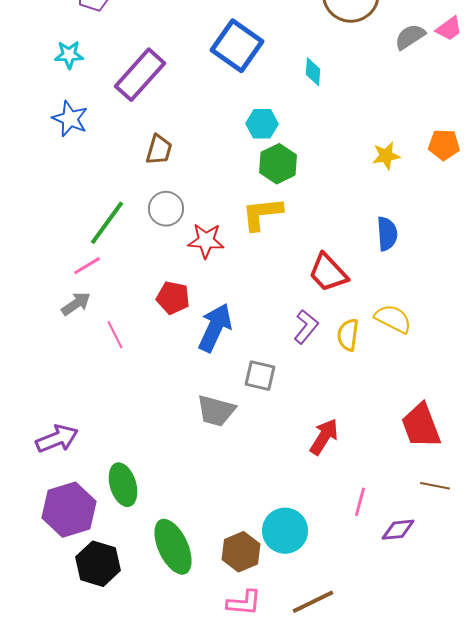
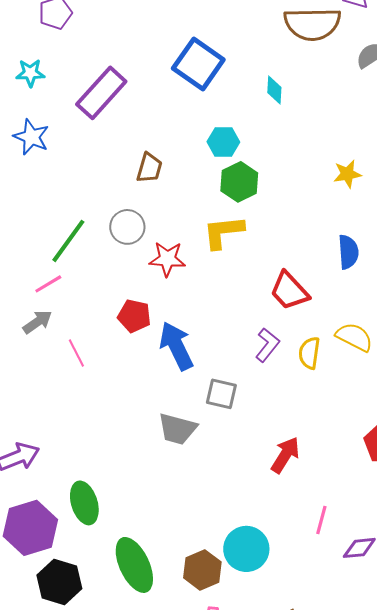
brown trapezoid: (159, 150) -> (149, 168), moved
blue arrow: (215, 328) -> (176, 346), turned -51

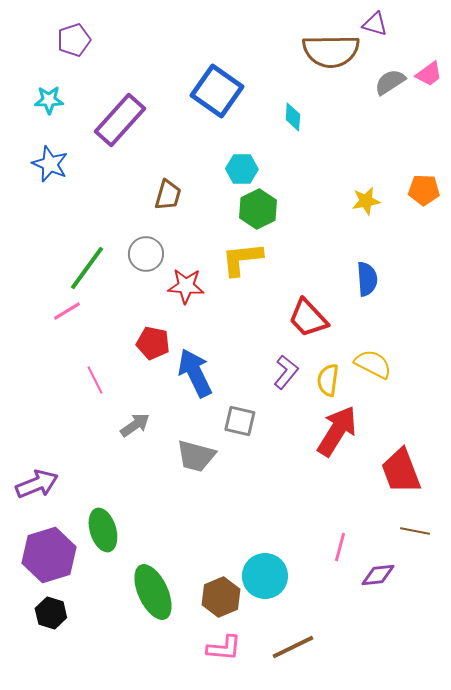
gray arrow: (37, 322) -> (135, 425), moved
red arrow: (285, 455) -> (337, 431), moved, size x1.4
black hexagon: (59, 582) -> (51, 613), moved, size x0.7

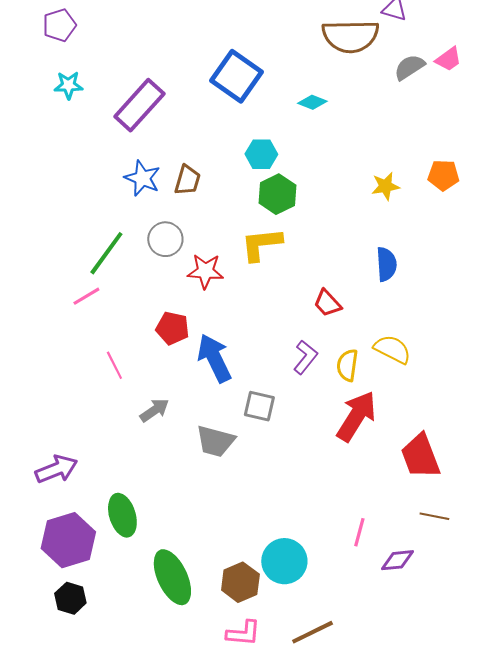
purple pentagon: (74, 40) -> (59, 25), moved
cyan diamond: (293, 117) -> (312, 102), turned -72
blue star: (50, 164) -> (142, 178), moved
red trapezoid: (308, 318) -> (327, 303), size x0.7

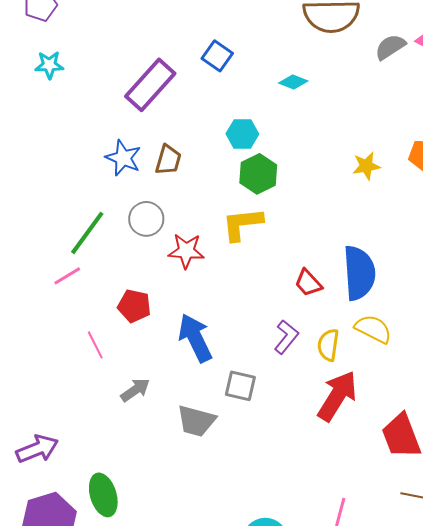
blue square: (236, 76) -> (217, 56), size x0.6
purple rectangle: (139, 105) -> (150, 85), moved
blue semicircle: (386, 264) -> (359, 273), moved, size x1.6
red pentagon: (172, 328) -> (134, 306), moved

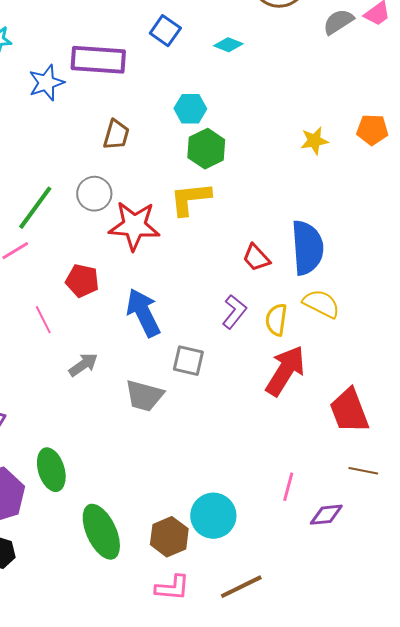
cyan diamond: (293, 82) -> (228, 45), moved
purple rectangle: (150, 85) -> (98, 60), turned 52
blue star: (123, 158) -> (46, 83), moved, turned 30
red star: (186, 251) -> (134, 226), size x1.4

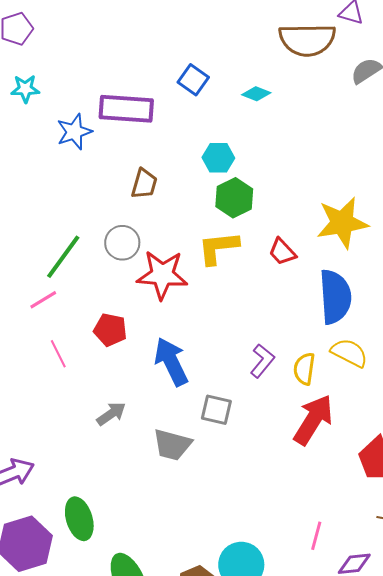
yellow star: (314, 141) -> (342, 223), moved, size x1.8
red trapezoid: (256, 258) -> (282, 252), moved
pink line: (43, 320) -> (58, 354), moved

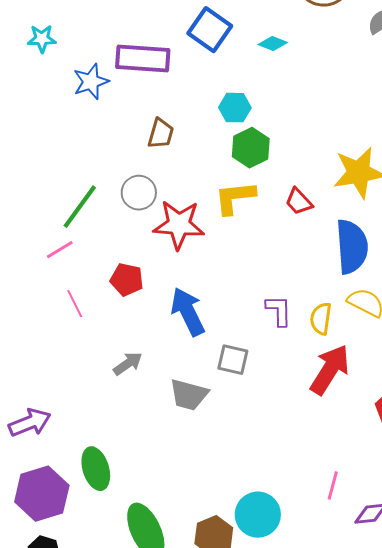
blue square: (193, 80) -> (210, 30), size x1.4
purple L-shape: (262, 361) -> (279, 311), turned -40

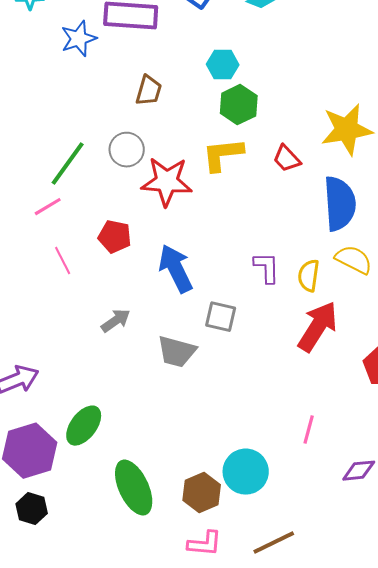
green ellipse: (96, 469) -> (84, 426), turned 54
pink line: (333, 486) -> (309, 430), moved

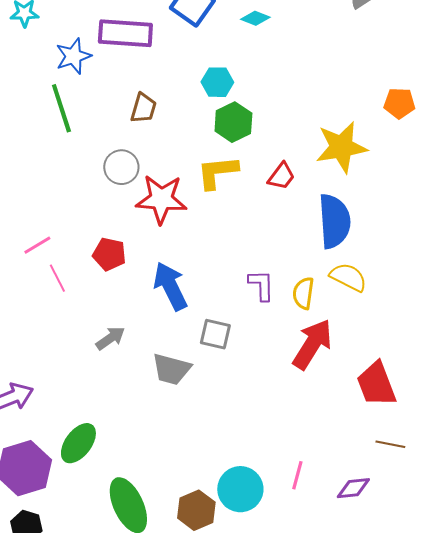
red trapezoid: (287, 159) -> (281, 176), turned -100
green line: (68, 164) -> (61, 108), moved, turned -54
pink line: (48, 207) -> (37, 245), moved
pink line: (309, 430) -> (297, 475), moved

